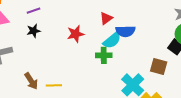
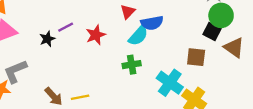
purple line: (34, 11) -> (66, 27), moved
green cross: (104, 55) -> (132, 65), moved

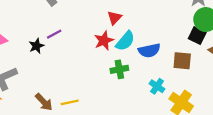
blue semicircle: (152, 23) -> (149, 50), moved
red star: (96, 35) -> (104, 41), moved
cyan cross: (170, 83) -> (157, 86), size x0.6

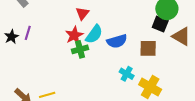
purple line: (54, 34) -> (28, 33), turned -40
black star: (36, 46) -> (11, 37), moved
green cross: (119, 69) -> (80, 49), moved

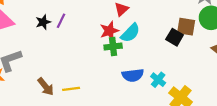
black square: (160, 24) -> (175, 37), moved
blue semicircle: (117, 41) -> (133, 75), moved
brown square: (148, 48) -> (186, 27), moved

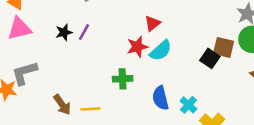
green cross: (113, 47) -> (123, 79), moved
blue semicircle: (133, 75) -> (160, 98), turned 80

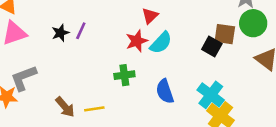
cyan cross: (188, 105) -> (211, 95), moved, size x1.5

